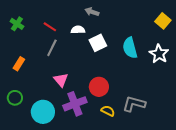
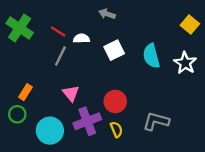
green cross: (17, 24) -> (20, 28), size x1.6
white semicircle: (78, 30) -> (81, 38), moved
orange rectangle: (19, 64) -> (25, 92), moved
yellow semicircle: (108, 111) -> (116, 129), moved, turned 40

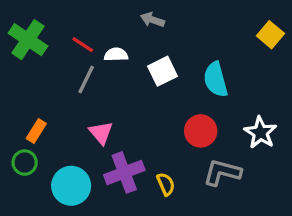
white star: (185, 63) -> (260, 133), moved
red circle: (115, 101) -> (201, 131), moved

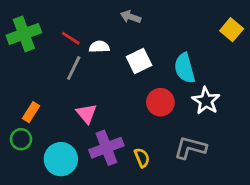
green cross: (28, 40) -> (24, 34), turned 36
red circle: (201, 131) -> (160, 102), moved
white star: (260, 133) -> (206, 101), moved

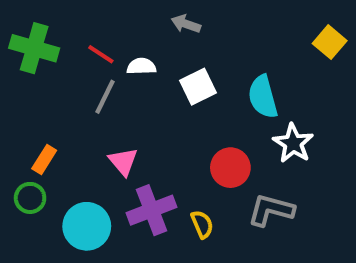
green cross: (24, 34) -> (34, 48), turned 36
red circle: (160, 102) -> (230, 168), moved

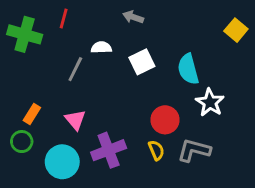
red line: (101, 54) -> (64, 18), moved, turned 72
pink triangle: (123, 162) -> (75, 120), moved
yellow semicircle: (202, 224) -> (156, 150), moved

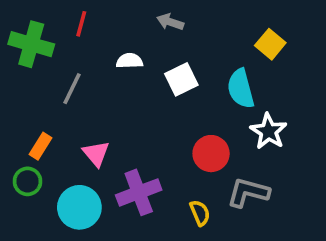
yellow square: (236, 30) -> (270, 44), moved
gray line: (75, 69) -> (72, 89), moved
yellow semicircle: (156, 150) -> (200, 213), moved

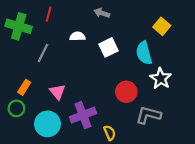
yellow semicircle: (200, 213) -> (110, 133), moved

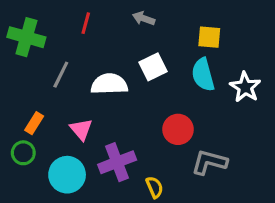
red line: (49, 14) -> (86, 23), moved
yellow square: (162, 26) -> (209, 37), moved, turned -35
white semicircle: (77, 36) -> (109, 84), moved, size x1.6
white star: (161, 78) -> (245, 87), moved

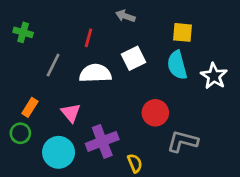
red line: (86, 23) -> (89, 38), moved
green cross: (26, 37) -> (23, 32), size x0.6

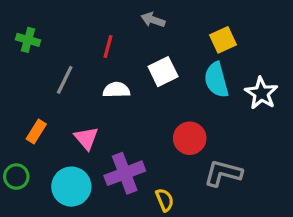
yellow square: (183, 32) -> (223, 40), turned -30
white semicircle: (95, 73) -> (116, 90), size x0.7
green circle: (20, 133) -> (16, 177), moved

